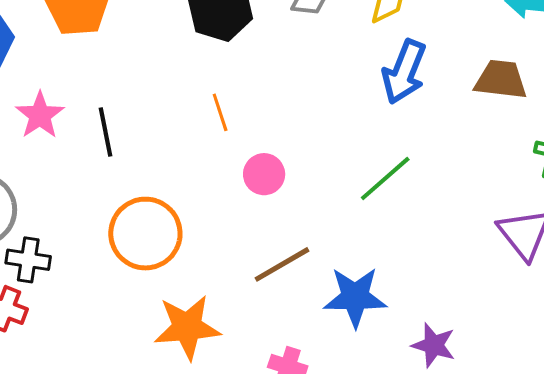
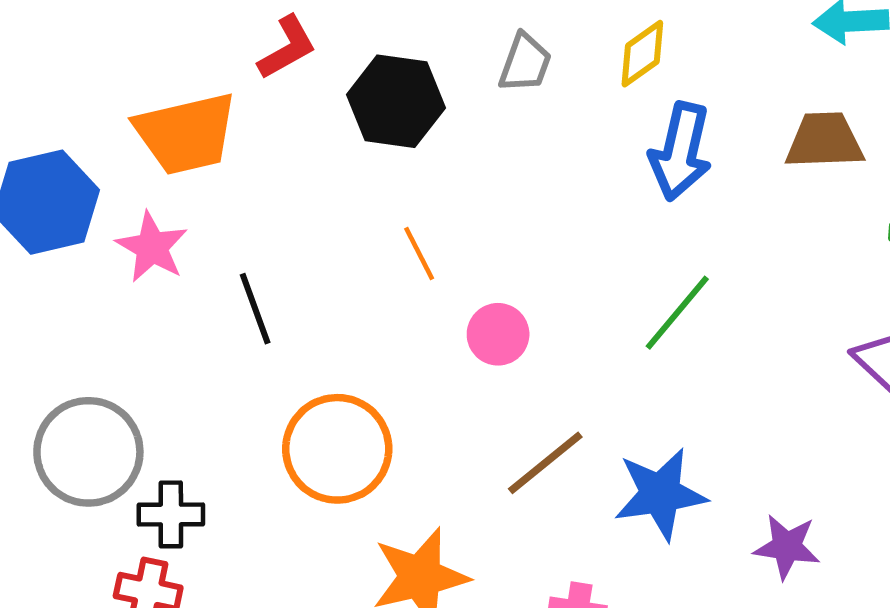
pink star: (40, 115) -> (152, 247), moved

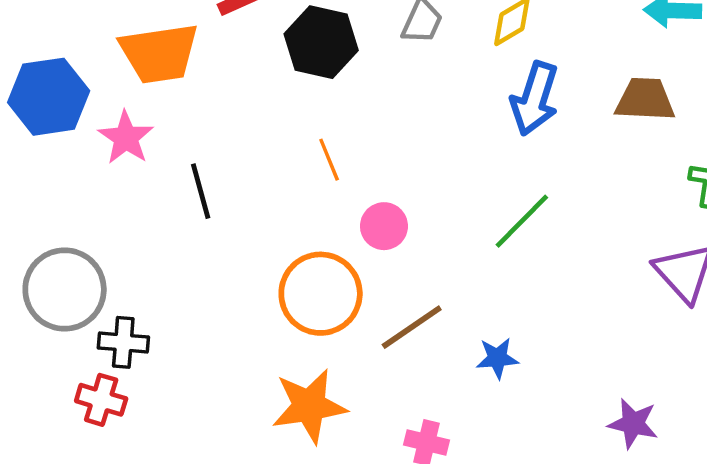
orange circle: (337, 449) -> (321, 294), moved
blue star: (660, 494) -> (497, 358), size x0.6
purple star: (787, 547) -> (633, 424), moved

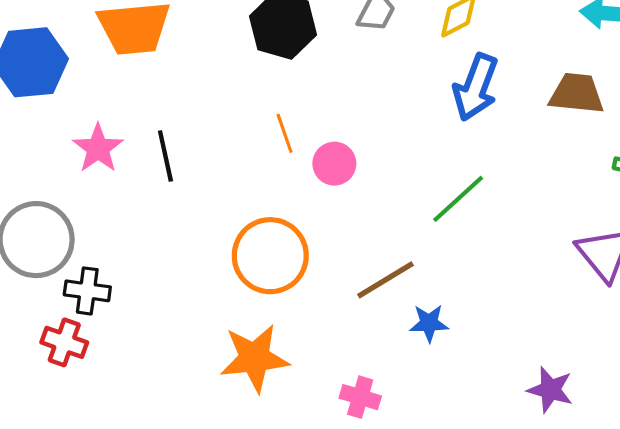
pink star: (126, 138) -> (98, 148), moved
pink circle: (384, 226) -> (334, 164), moved
brown line: (412, 327) -> (386, 280), moved

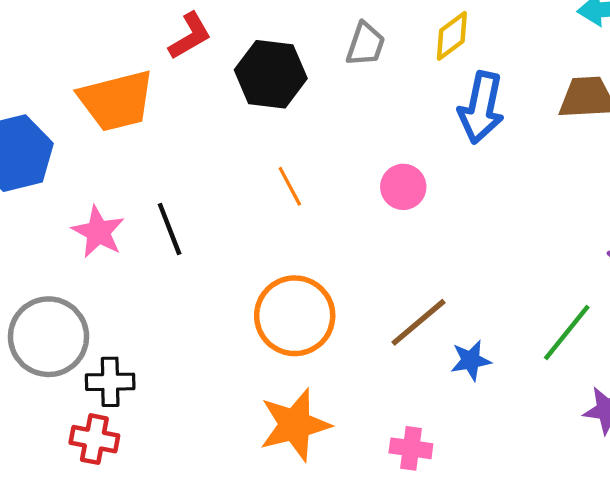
pink circle: (334, 164) -> (403, 187), moved
green line: (458, 199) -> (567, 333), moved

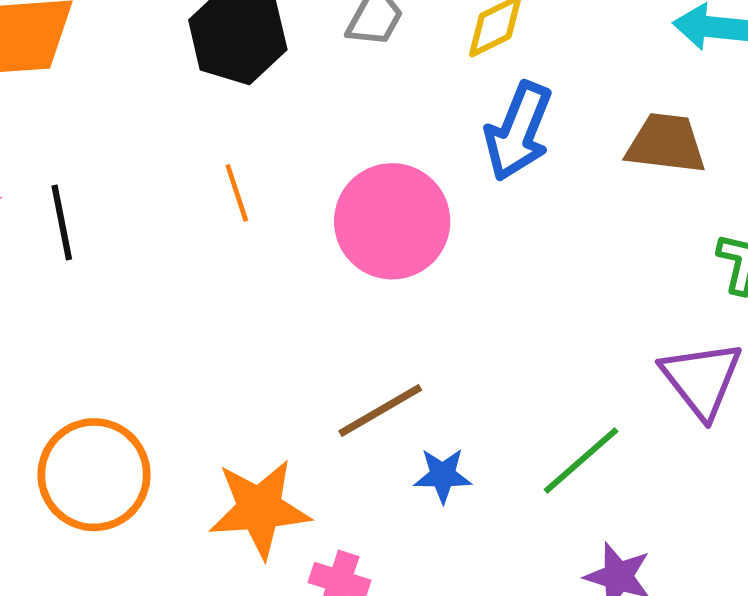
pink circle: (403, 187) -> (392, 221), size x1.8
orange circle: (295, 316) -> (94, 475), moved
orange star: (295, 425) -> (259, 509), moved

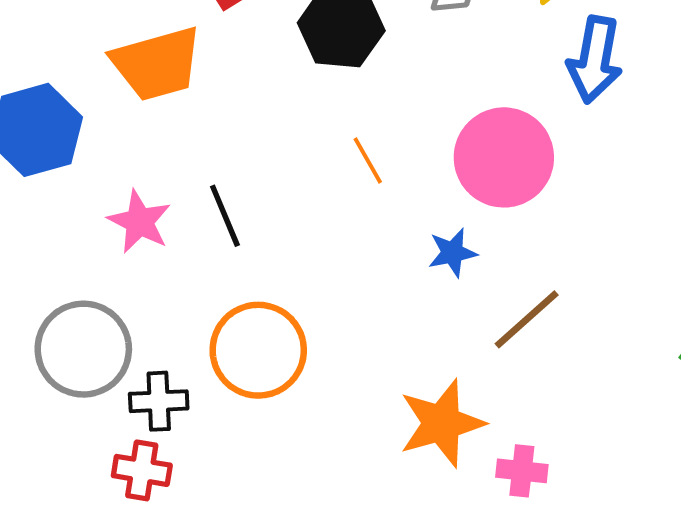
orange circle: (94, 475) -> (258, 350), moved
blue star: (443, 475) -> (452, 253), moved

